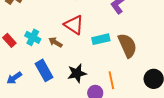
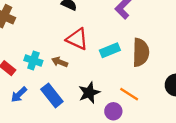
brown semicircle: (127, 45) -> (141, 52), turned 35
blue arrow: (14, 78) -> (19, 95), moved
orange line: (111, 80) -> (129, 94), turned -36

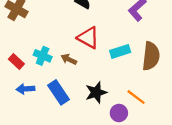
blue arrow: (19, 95) -> (25, 89), turned 36

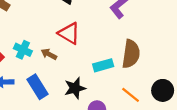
cyan rectangle: (120, 51) -> (103, 65), moved
orange line: (136, 97) -> (131, 95), moved

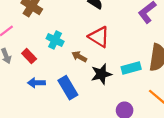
cyan cross: (23, 50) -> (55, 40), moved
black star: (75, 88) -> (101, 74), moved

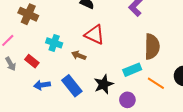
cyan rectangle: (131, 68) -> (132, 70), moved
black star: (101, 74) -> (104, 84), moved

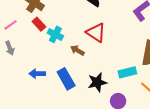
red rectangle: (32, 61) -> (39, 24), moved

